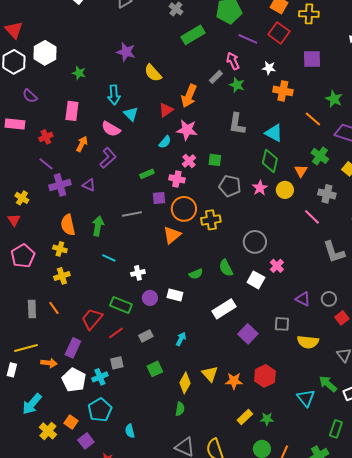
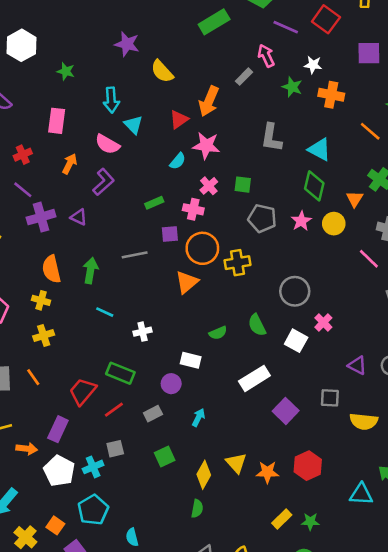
green star: (237, 85) -> (292, 87), moved
purple circle: (150, 298) -> (171, 384), moved
cyan triangle: (306, 398) -> (361, 494), turned -48

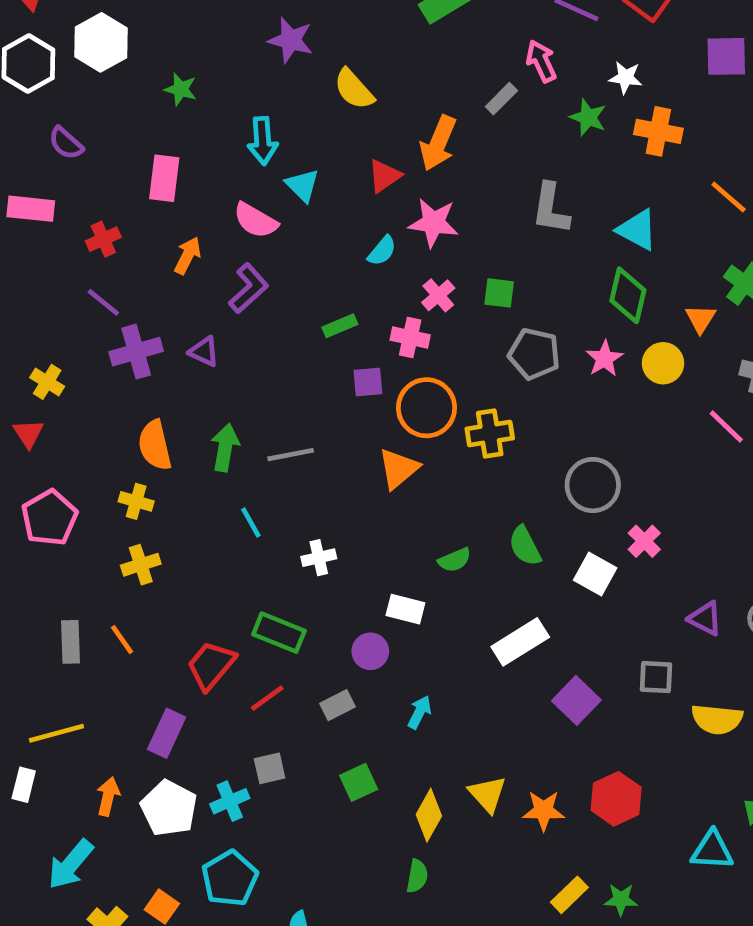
gray line: (135, 255) -> (291, 455), moved
cyan line: (105, 312) -> (251, 522), turned 36
orange arrow: (27, 449) -> (108, 796), moved, turned -84

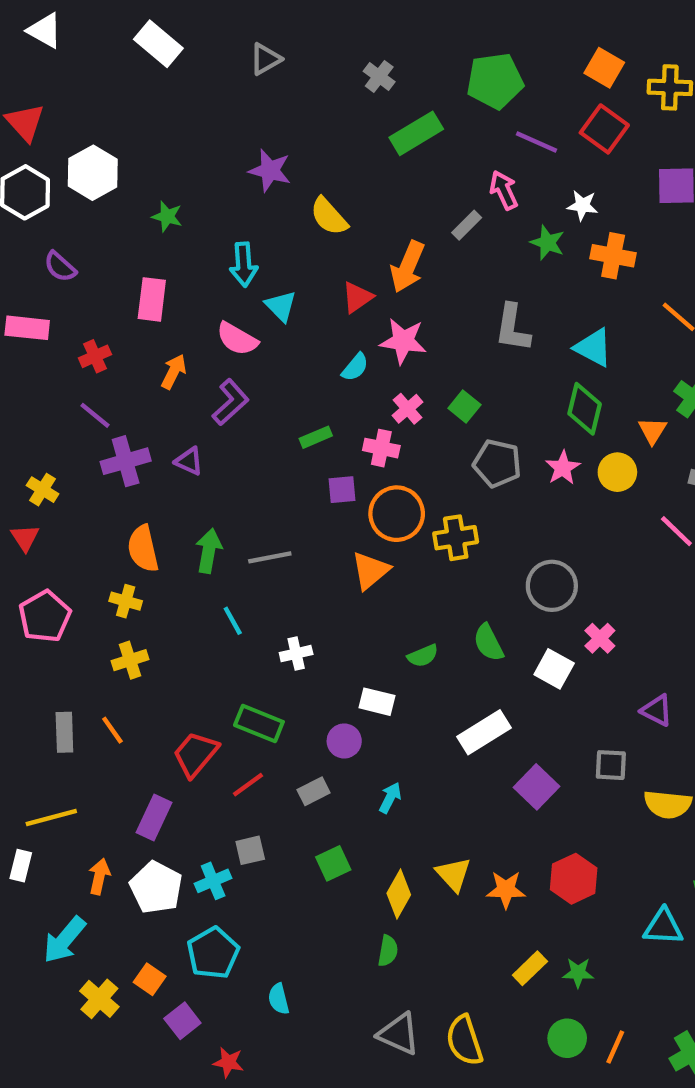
green square: (499, 293) -> (464, 407), turned 32

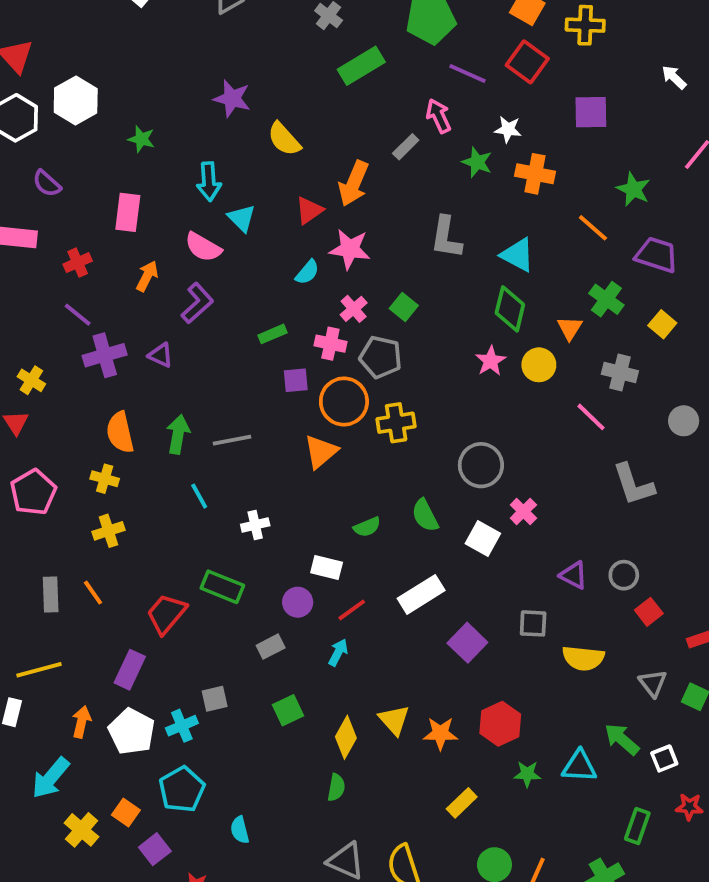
gray pentagon: (497, 463) -> (381, 357), moved
red line: (248, 785) -> (352, 610), moved
green star: (578, 973) -> (527, 774), moved

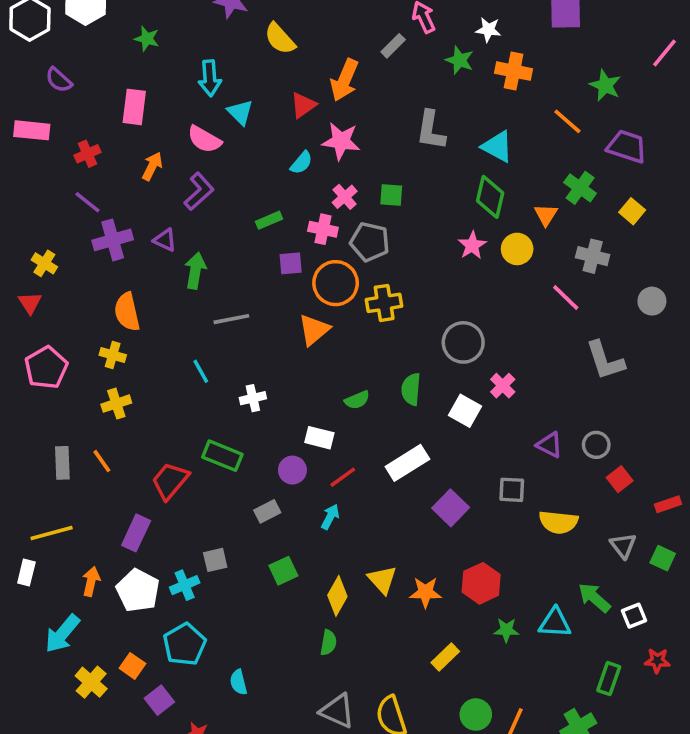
green square: (404, 307) -> (391, 195), turned -35
green arrow: (178, 434) -> (195, 271), moved
green semicircle: (425, 515) -> (411, 389), turned 32

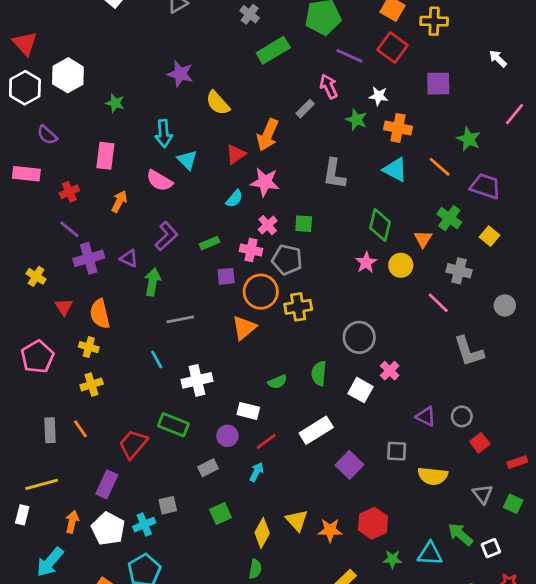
cyan triangle: (497, 147) -> (395, 170), moved
purple L-shape: (199, 191) -> (166, 236), moved
red triangle: (30, 303) -> (64, 307), moved
white cross: (253, 398) -> (197, 380), size x1.5

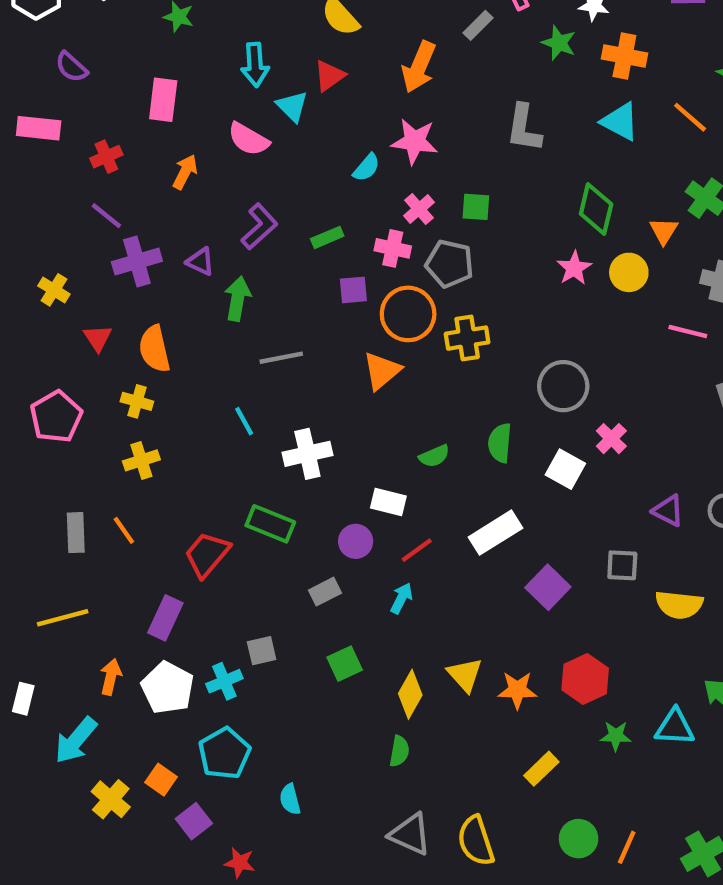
red triangle: (236, 154) -> (329, 76), moved
pink line: (438, 303) -> (688, 331), turned -30
white rectangle: (22, 515) -> (23, 699), moved

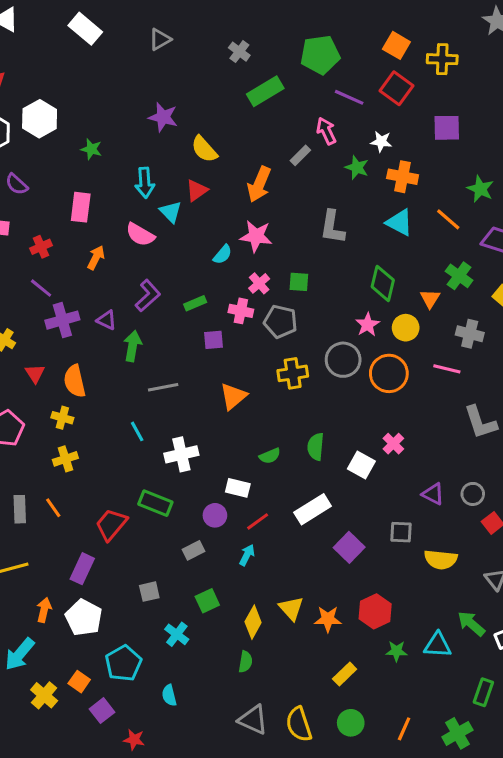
orange circle: (408, 314) -> (389, 373), moved
gray circle: (563, 386) -> (343, 360), moved
cyan cross: (224, 681) -> (177, 634), moved, turned -30
green circle: (579, 839) -> (351, 723), moved

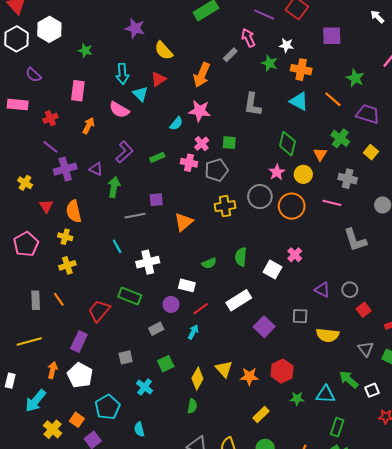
gray pentagon: (281, 322) -> (217, 170), turned -30
purple square: (213, 340) -> (156, 200), moved
green rectangle: (483, 692) -> (337, 427), moved

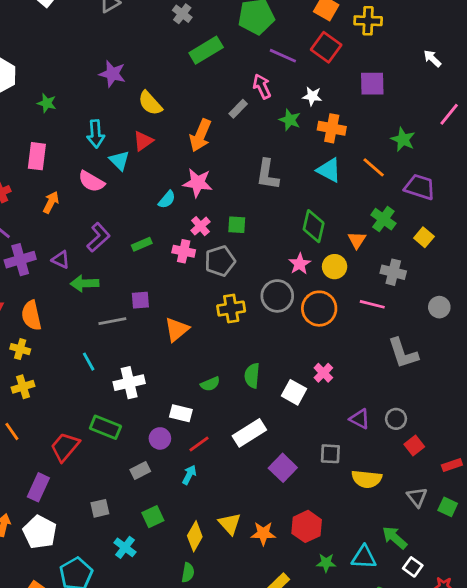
green arrow: (114, 187) -> (84, 283), turned -102
white square: (372, 390) -> (413, 567), moved, turned -32

